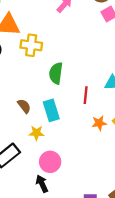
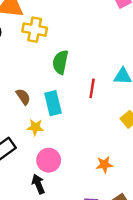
orange star: (99, 123) -> (104, 165), moved

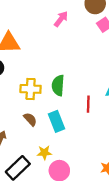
yellow cross: (35, 30) -> (31, 89), moved
yellow star: (35, 127) -> (44, 153), moved

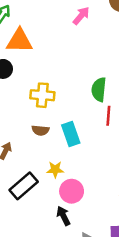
green semicircle: (58, 85) -> (99, 90), moved
brown semicircle: (30, 119) -> (40, 130), turned 136

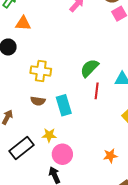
orange triangle: (19, 41) -> (23, 23), size x0.7
green semicircle: (99, 90) -> (89, 68), turned 36

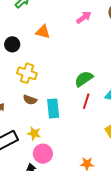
orange triangle: (23, 23) -> (43, 32), moved
yellow cross: (41, 71) -> (27, 73), moved

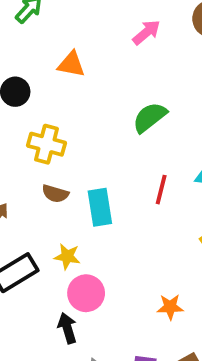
green semicircle: (84, 79) -> (150, 117), moved

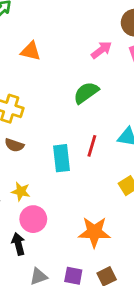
pink arrow: (146, 32) -> (101, 50), moved
cyan rectangle: (100, 207) -> (62, 158), moved
orange star: (170, 307) -> (94, 232), size x1.6

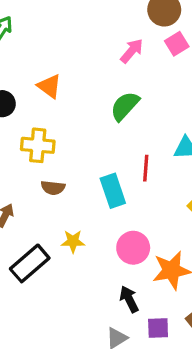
orange triangle: (31, 51) -> (49, 86), moved, turned 35
pink circle: (33, 219) -> (133, 248), moved
black arrow: (18, 244) -> (129, 299), moved

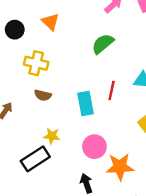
black rectangle: (30, 263) -> (35, 159), moved

